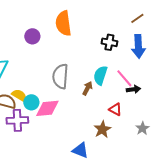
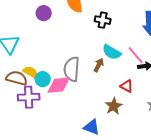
black cross: (109, 42) -> (103, 20), moved
cyan semicircle: (100, 75) -> (112, 52), turned -78
gray semicircle: (60, 76) -> (72, 69), moved

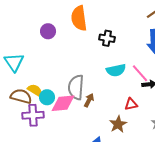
cyan semicircle: (112, 52) -> (116, 70), turned -42
brown arrow: (99, 65) -> (89, 100), moved
red triangle: (127, 86) -> (131, 104), turned -40

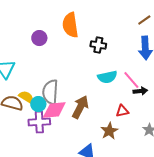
gray semicircle: (76, 87) -> (50, 92), moved
brown arrow: (89, 100) -> (80, 107), size x1.6
purple cross: (33, 115) -> (39, 122), moved

